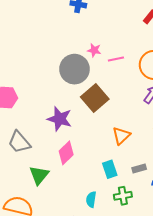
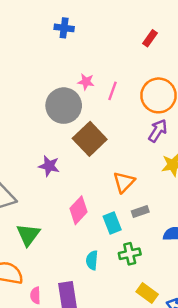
pink line: (116, 59) -> (112, 91), turned -56
purple star: (60, 119) -> (49, 166), size x0.7
pink diamond: (66, 153) -> (78, 210), moved
gray rectangle: (139, 168) -> (140, 212), moved

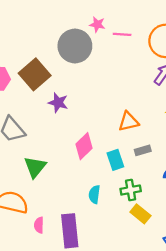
pink line: (112, 91) -> (122, 34), turned 72
brown square: (90, 139) -> (35, 74), moved
orange triangle: (124, 182) -> (129, 122), turned 30
yellow rectangle: (147, 293) -> (140, 214), moved

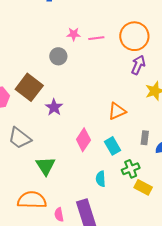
gray circle: (75, 46) -> (58, 56), size x0.6
purple star: (58, 103) -> (54, 107), turned 30
gray rectangle: (143, 150) -> (145, 138), moved, turned -56

